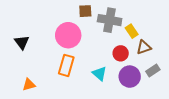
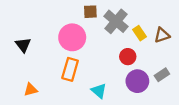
gray cross: (110, 20) -> (116, 21), turned 30
brown triangle: (144, 47) -> (162, 35), moved
cyan triangle: (99, 74) -> (99, 91), moved

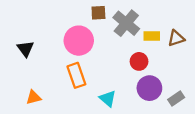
yellow rectangle: (140, 33) -> (152, 36), turned -56
orange rectangle: (70, 69) -> (76, 75), turned -35
gray rectangle: (162, 75) -> (176, 99), moved

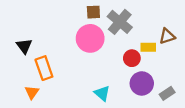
yellow rectangle: (152, 36) -> (148, 47), moved
pink circle: (79, 41) -> (90, 38), moved
orange rectangle: (76, 75) -> (44, 68), moved
orange triangle: (34, 97) -> (32, 92), turned -40

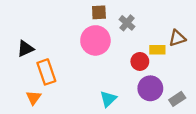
gray cross: (120, 22) -> (127, 23), size x0.6
black triangle: (24, 46) -> (25, 49), turned 42
cyan triangle: (102, 93) -> (108, 99), turned 35

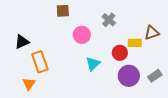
brown square: (99, 12) -> (63, 11), moved
pink circle: (95, 40) -> (82, 35), size x0.7
cyan triangle: (108, 99) -> (93, 64), moved
gray rectangle: (177, 99) -> (155, 76), moved

